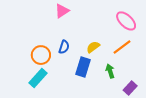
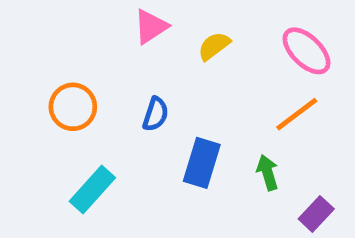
yellow semicircle: (93, 47) -> (214, 46), moved
orange circle: (41, 55) -> (73, 107), moved

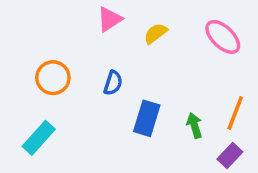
orange line: (297, 114) -> (235, 113), moved, turned -32
cyan rectangle: (92, 190) -> (39, 138), moved

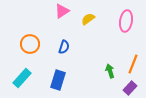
pink ellipse: (223, 37) -> (126, 21), turned 55
blue rectangle: (147, 118) -> (58, 80), moved

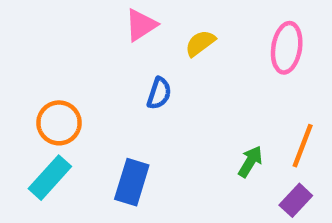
orange circle: (30, 44) -> (59, 123), moved
blue semicircle: (64, 47) -> (159, 93), moved
green arrow: (110, 71) -> (250, 162), turned 48

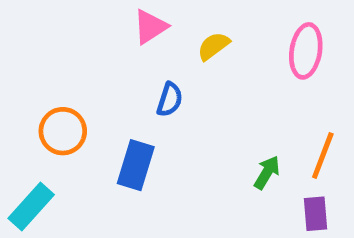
cyan rectangle: (50, 178) -> (31, 206), moved
blue rectangle: (132, 182) -> (136, 165), moved
purple rectangle: (296, 200) -> (316, 214), turned -48

